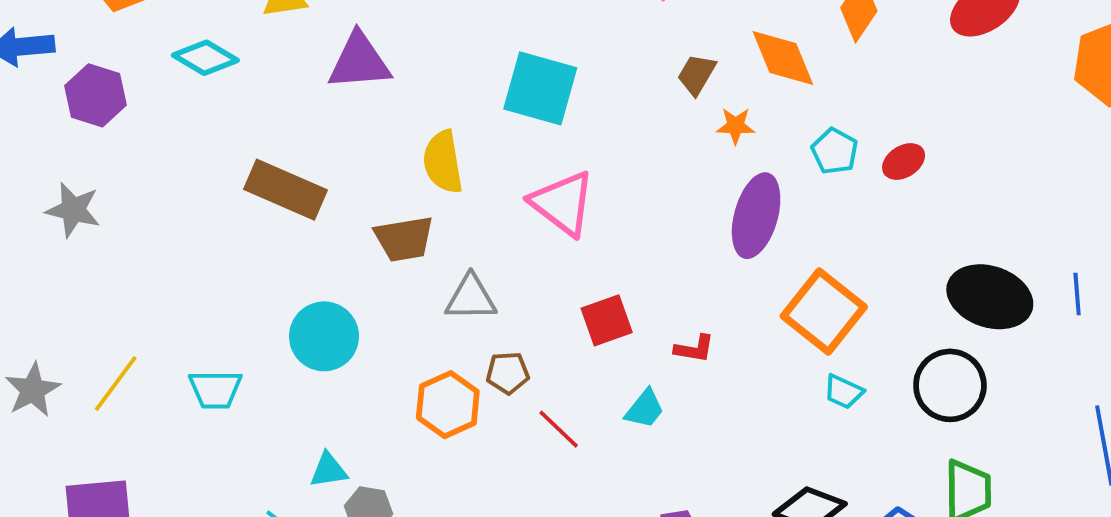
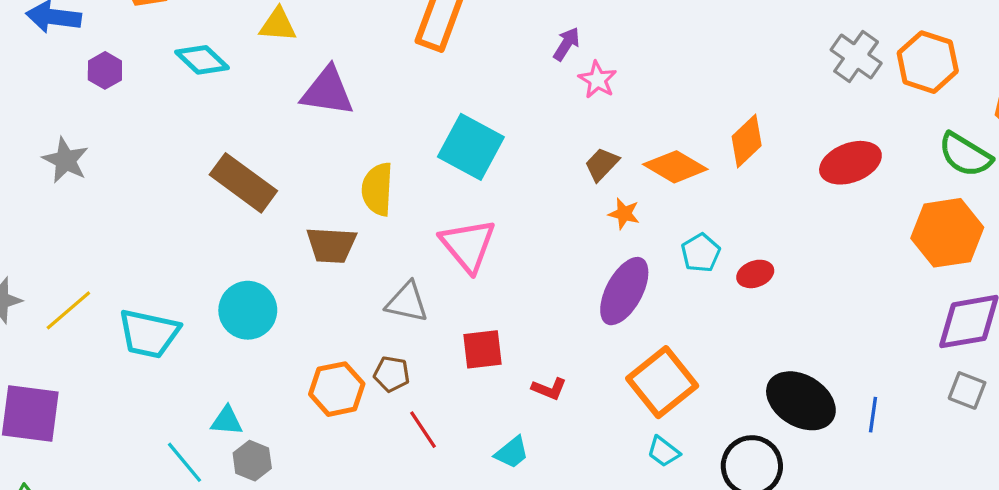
orange diamond: (783, 58) -> (675, 167), turned -50
purple hexagon: (96, 95) -> (105, 70), size x0.7
gray triangle: (471, 298) -> (407, 302), moved
cyan trapezoid: (215, 389) -> (149, 334), size x1.4
cyan trapezoid: (645, 409) -> (512, 452), moved

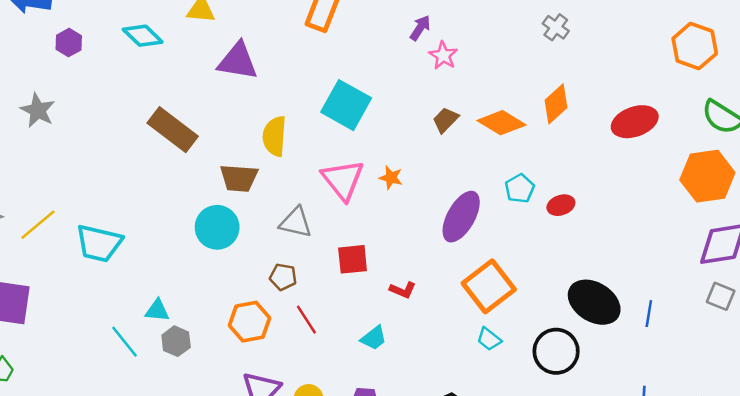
gray cross: (856, 57) -> (556, 27), moved, size x0.7
orange star: (624, 214) -> (391, 178), moved
cyan circle: (248, 310) -> (217, 227), moved
orange hexagon: (337, 389) -> (250, 322), moved

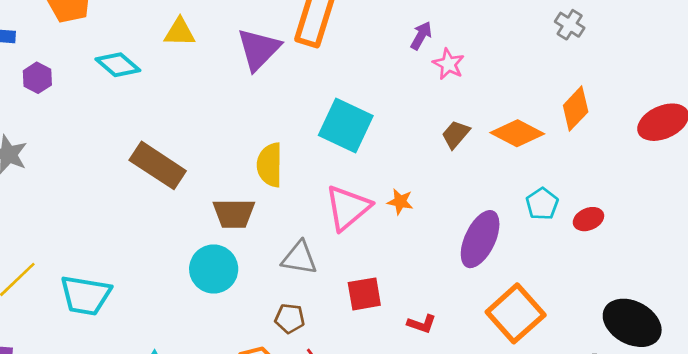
purple triangle: (238, 61) -> (259, 49), moved, turned -51
pink triangle: (343, 180) -> (348, 208), turned 33

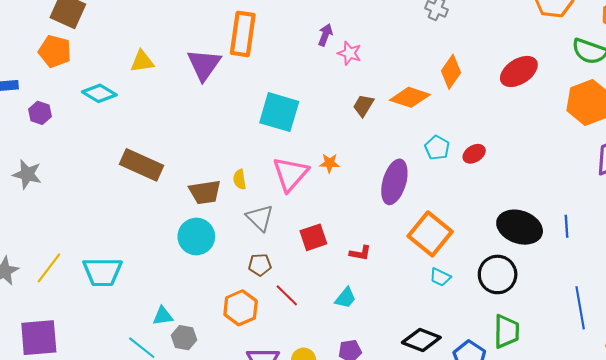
yellow semicircle: (270, 165) -> (240, 179), moved, size x0.6
gray triangle: (299, 258) -> (260, 218), turned 44

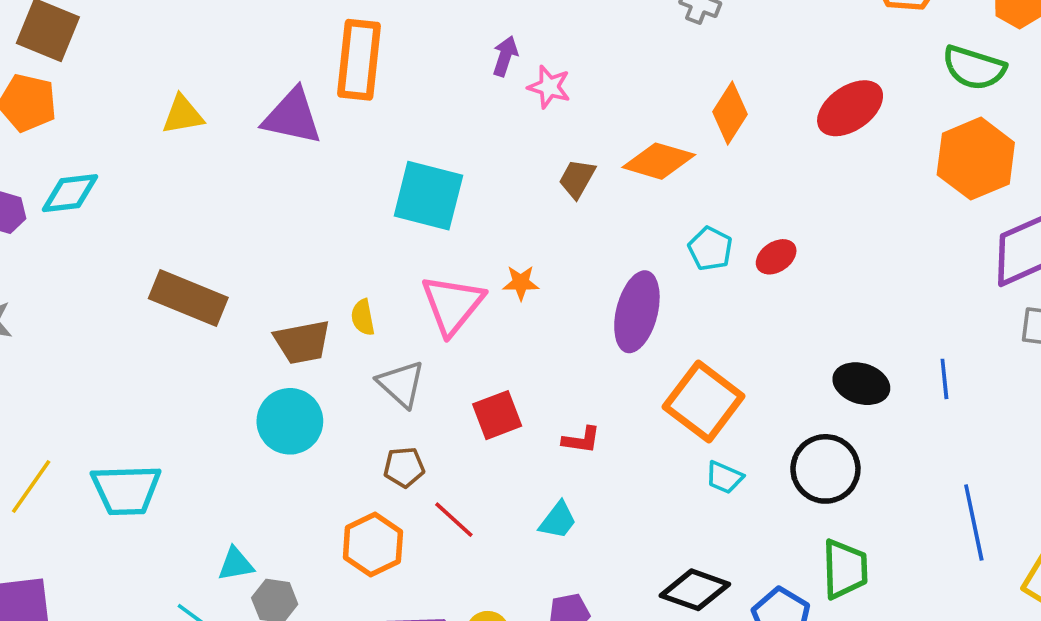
purple triangle: (204, 65) -> (292, 117), turned -51
cyan diamond: (99, 93) -> (70, 193), moved, turned -36
black ellipse: (520, 227) -> (861, 384), size x0.7

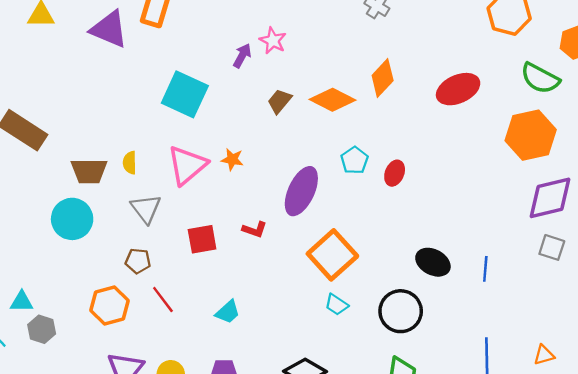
purple arrow: (505, 56) -> (242, 56), moved
red ellipse: (776, 257) -> (395, 173), turned -45
red L-shape: (581, 440) -> (255, 230), moved

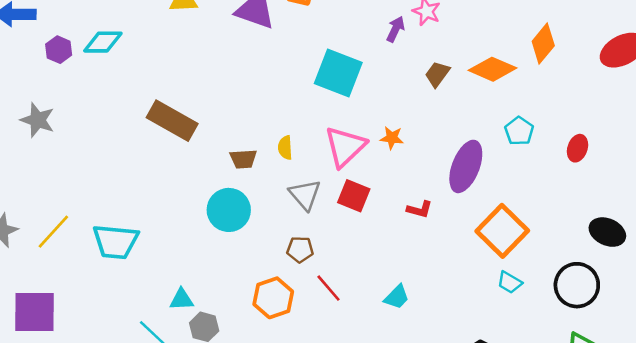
brown trapezoid: (89, 171) -> (243, 159), size x0.7
red ellipse: (395, 173) -> (577, 148), moved
red square: (202, 239) -> (354, 196), moved, turned 36

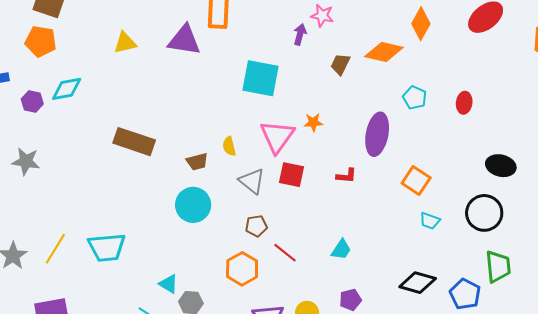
orange square: (502, 231) -> (416, 181), size x0.7
cyan triangle: (181, 299) -> (169, 284), turned 45

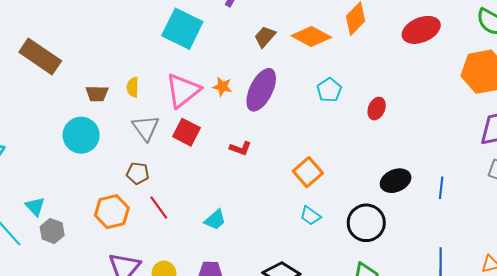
purple ellipse: (377, 134) -> (261, 90), moved
black ellipse: (501, 166) -> (396, 181), turned -52

